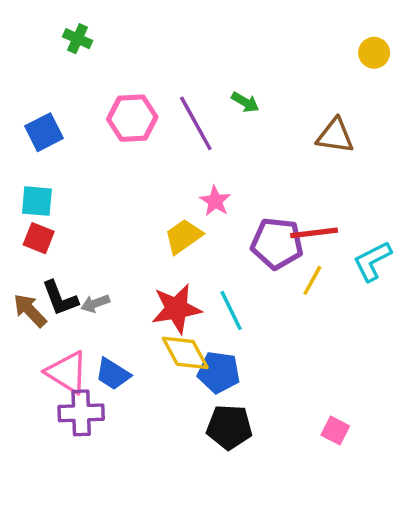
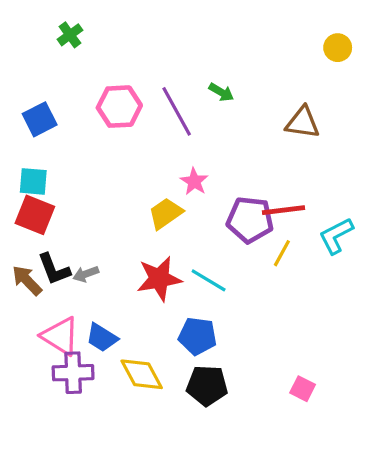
green cross: (78, 39) -> (70, 35), turned 30
red square: (39, 238) -> (35, 215), size x1.4
cyan line: (231, 310) -> (209, 280), turned -33
yellow diamond: (185, 353) -> (142, 374), moved

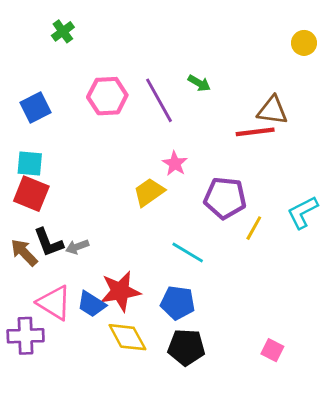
red line: (283, 210) -> (255, 132), moved
red star: (159, 279) -> (120, 291), moved
purple cross: (73, 373) -> (26, 336), moved

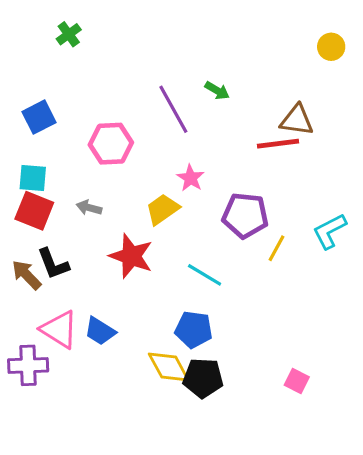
pink hexagon: (107, 96) -> (111, 144), moved
gray arrow: (77, 247) -> (89, 208), moved, turned 35
red star: (120, 291) -> (131, 256), moved, turned 30
yellow diamond: (127, 337) -> (169, 367), moved

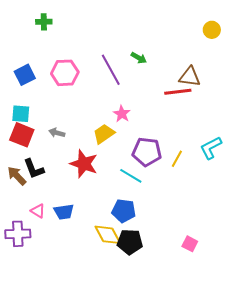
green cross: (69, 34) -> (44, 22), turned 35
pink hexagon: (111, 144) -> (65, 73), moved
purple pentagon: (245, 215) -> (147, 152), moved
pink triangle: (59, 330) -> (38, 211), size x0.6
blue trapezoid: (100, 331) -> (64, 212), turned -40

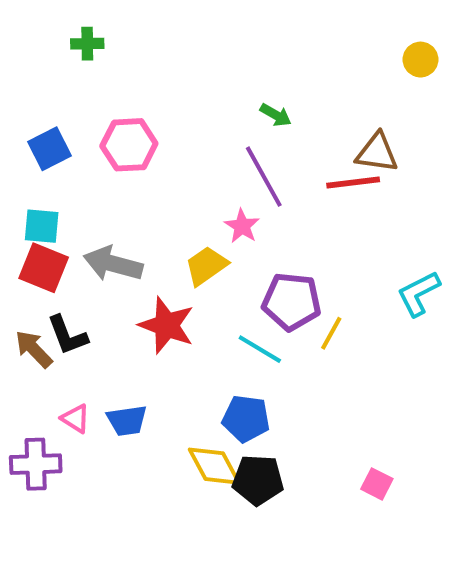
purple line: (111, 70) -> (264, 177), moved
gray arrow: (57, 133) -> (113, 264), size x1.8
yellow line: (177, 159) -> (331, 333), moved

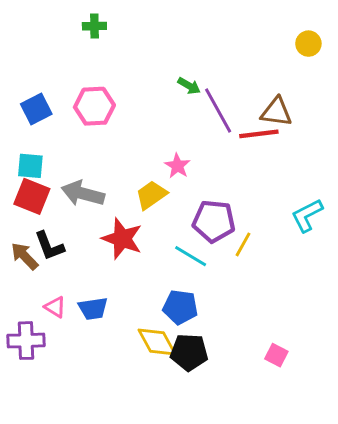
green cross: (87, 44) -> (94, 26), moved
green arrow: (276, 115) -> (189, 86), moved
purple line: (264, 177) -> (218, 111), moved

